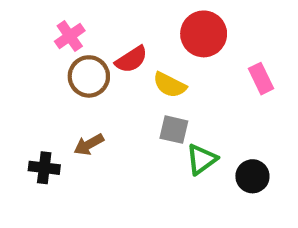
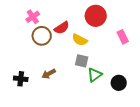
brown arrow: (89, 144) -> (49, 74), moved

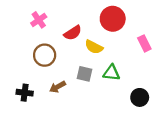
brown circle: (42, 36) -> (45, 55), moved
gray square: (82, 61) -> (84, 74), moved
green triangle: (95, 75) -> (111, 73), moved, turned 42

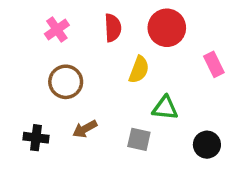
red semicircle: (73, 33) -> (113, 28), moved, turned -60
yellow semicircle: (94, 47) -> (139, 70), turned -96
gray square: (84, 74) -> (139, 139), moved

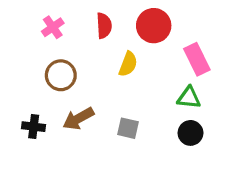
pink rectangle: (214, 64) -> (197, 59), size x1.4
green triangle: (165, 108) -> (189, 98), moved
brown arrow: (85, 129) -> (78, 119), size x1.4

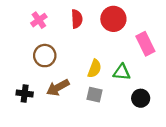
yellow semicircle: (128, 64) -> (94, 69), moved
green triangle: (189, 98) -> (122, 72), moved

